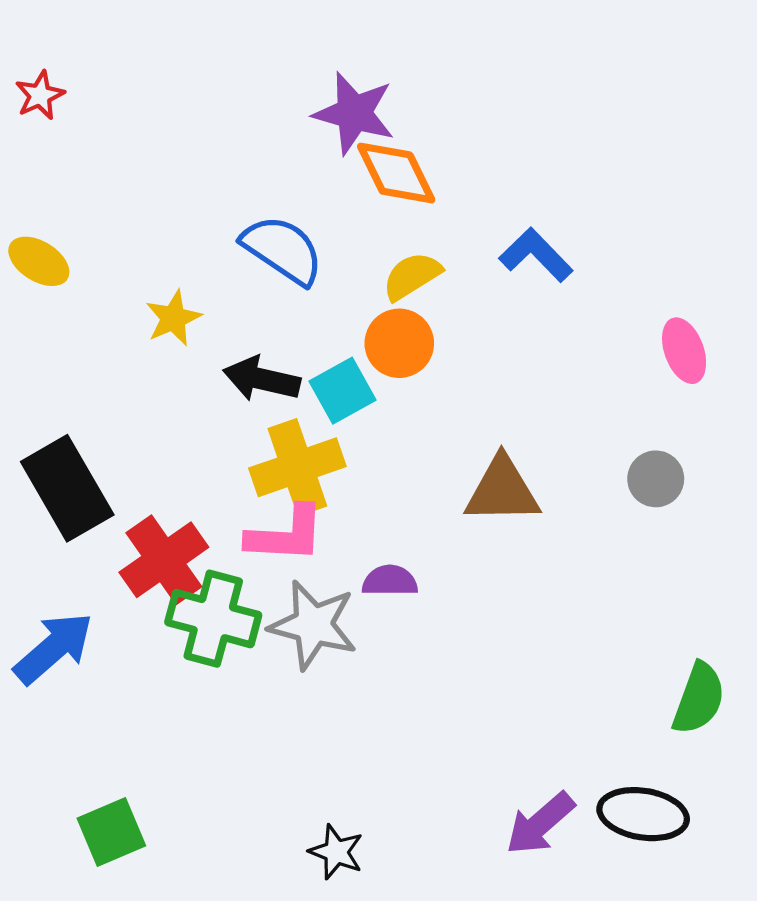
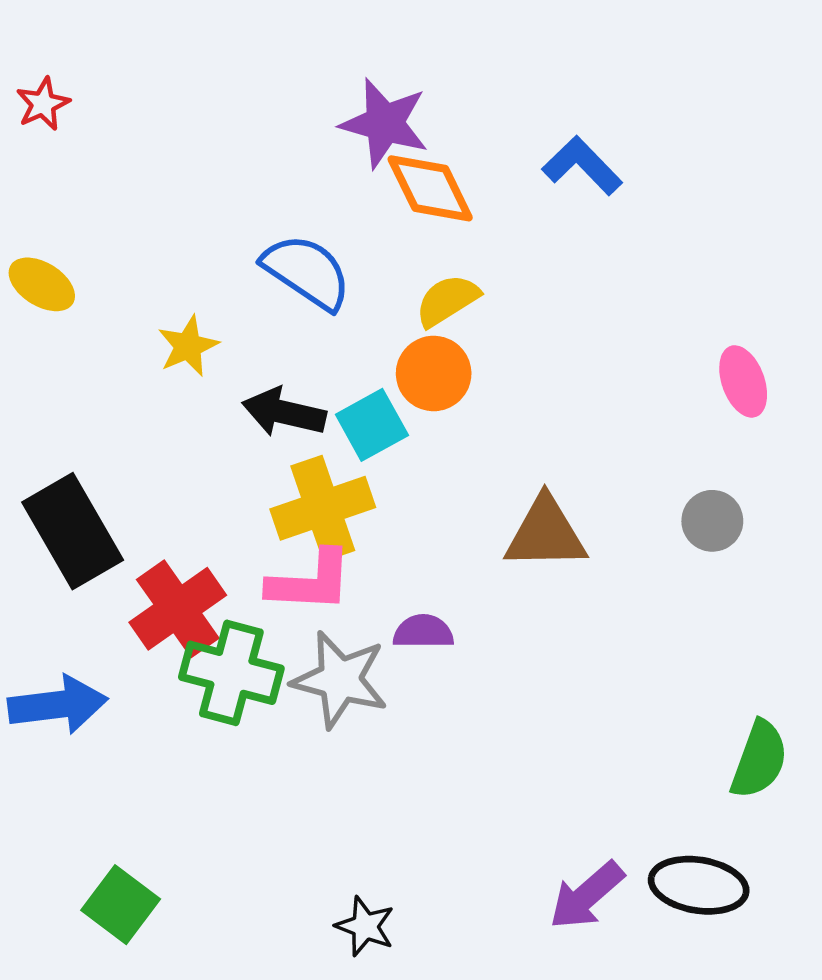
blue L-shape: (536, 255) -> (582, 166), moved
blue arrow: (54, 648) -> (58, 705), turned 34
green square: (111, 832) -> (121, 905), turned -30

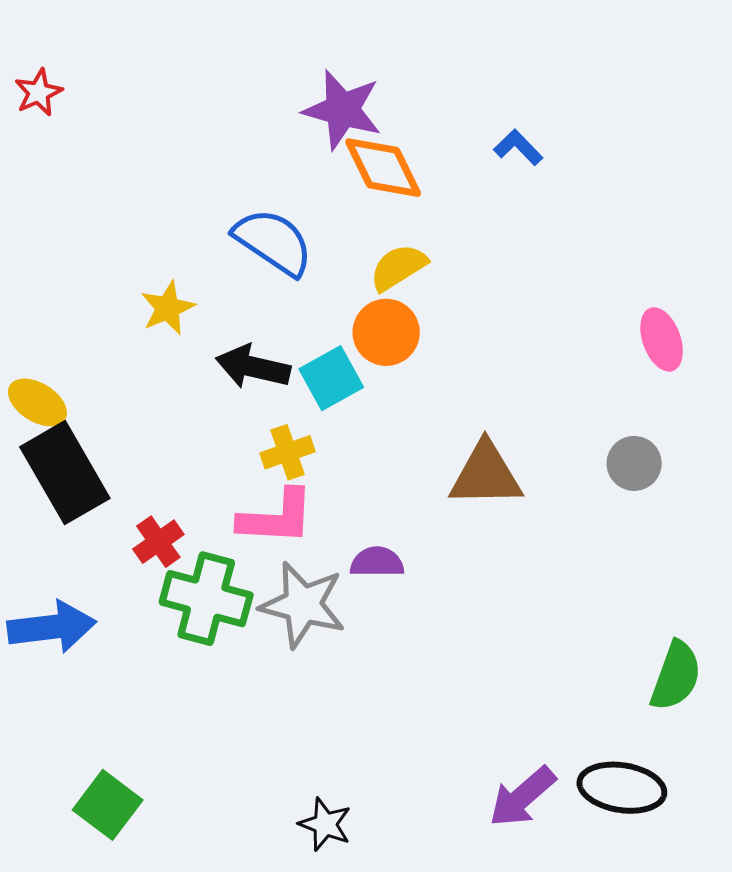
blue L-shape: (582, 166) -> (518, 147), size x0.7
yellow ellipse: (42, 284) -> (37, 402), moved
yellow cross: (323, 508) -> (288, 452), size x0.6
red cross: (178, 609) -> (158, 542), size x0.6

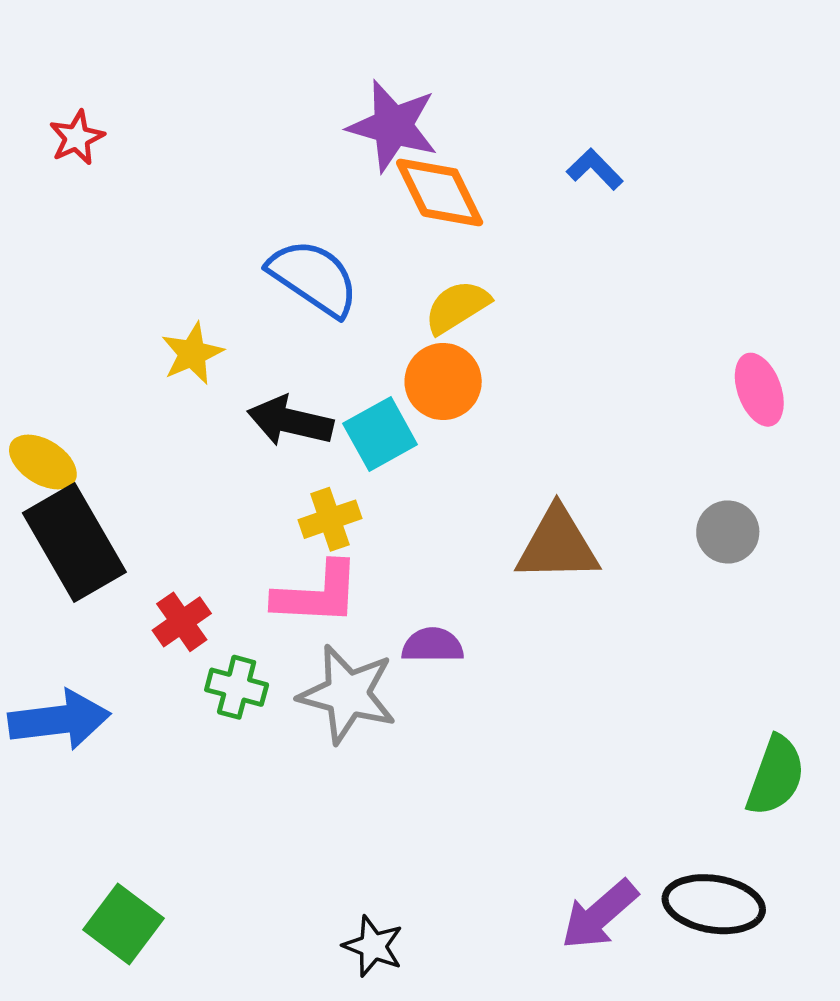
red star: (39, 92) -> (77, 138), moved
green cross: (206, 599) -> (237, 687), size x0.6

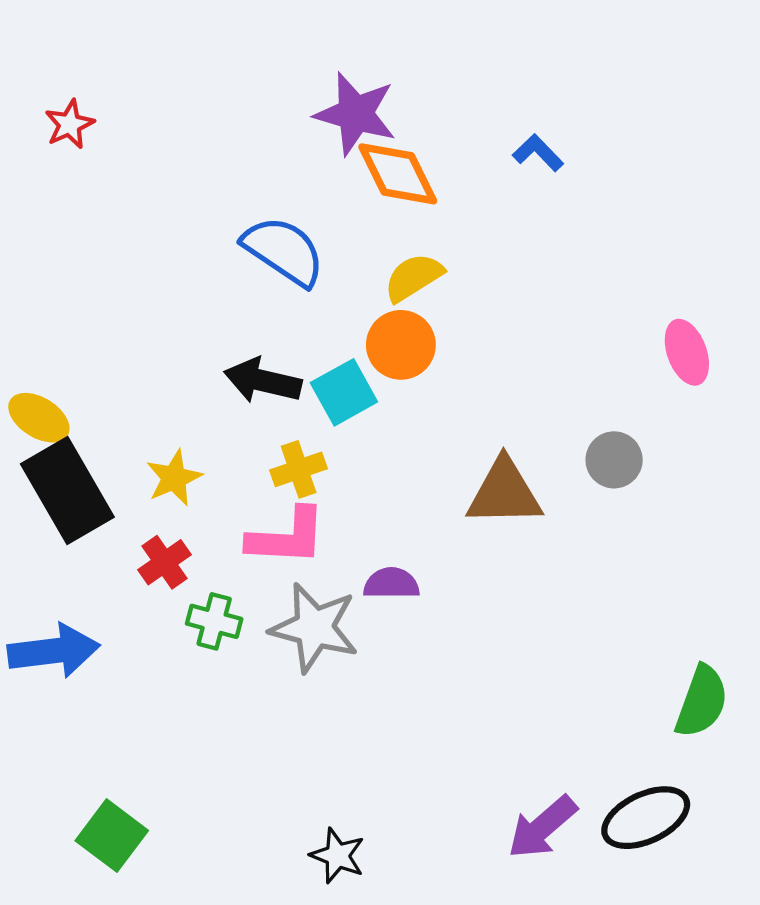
yellow star: (192, 353) -> (174, 478), moved
gray circle: (728, 532) -> (614, 460), moved
black ellipse: (714, 904) -> (646, 818), turned -34

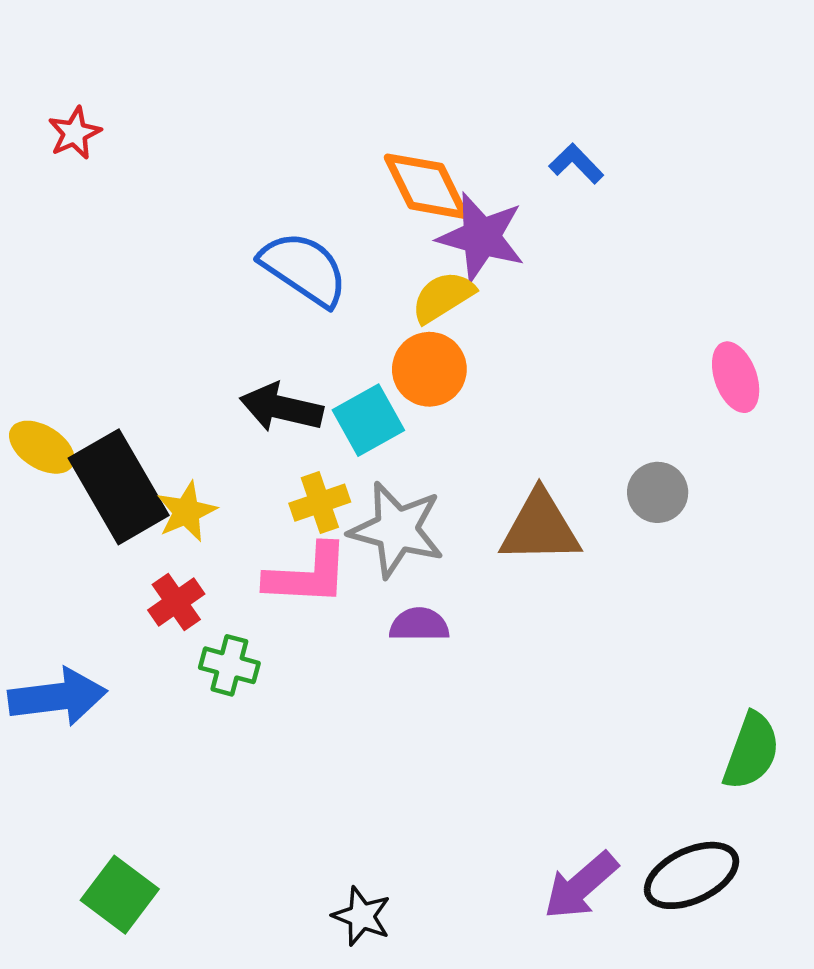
purple star: (356, 114) -> (481, 237), moved
black rectangle: (67, 490) -> (119, 487), moved
gray star: (314, 628) -> (397, 530), moved

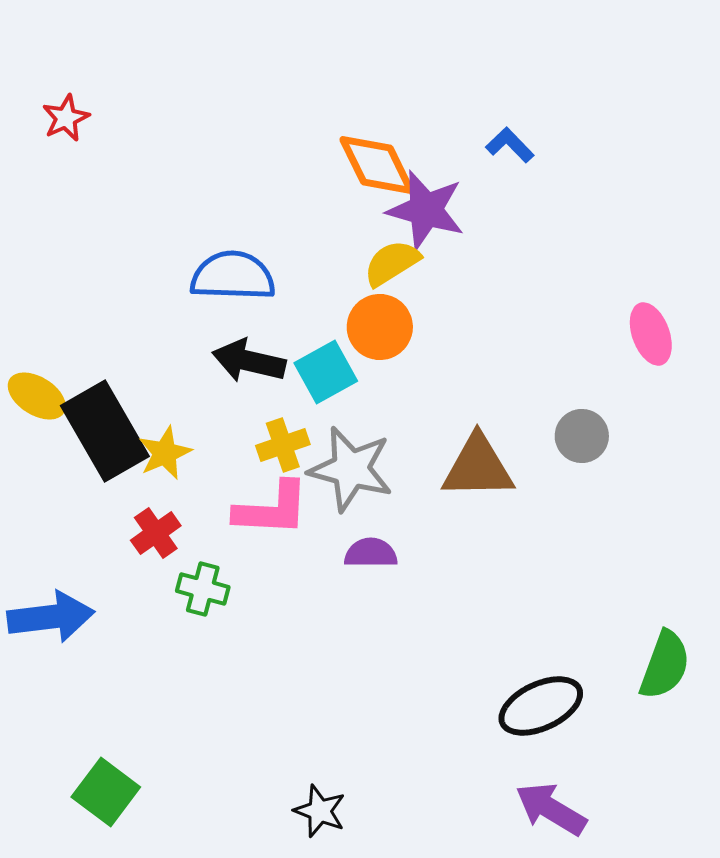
blue semicircle: (304, 269) -> (233, 276), moved, turned -32
black ellipse: (691, 875) -> (541, 706), moved
purple arrow: (581, 886) -> (551, 809), moved, turned 72

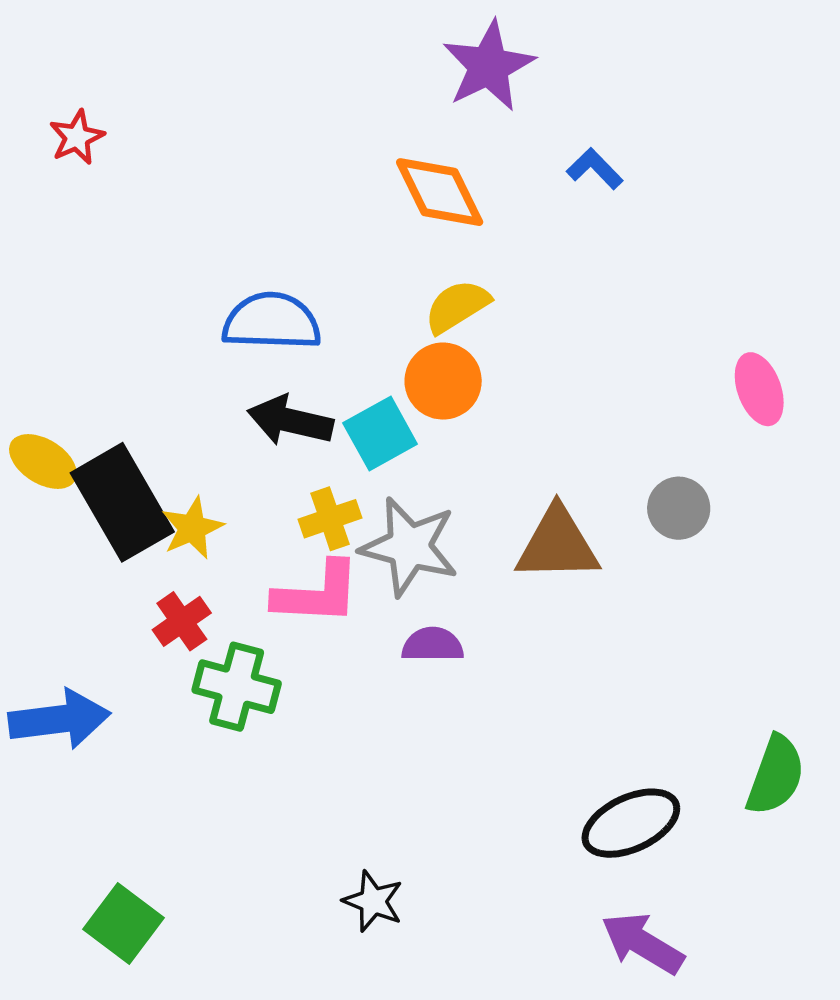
purple star: (426, 210) -> (489, 66), moved, turned 30
green cross: (203, 589) -> (237, 687), size x1.4
black star: (320, 811) -> (373, 901), moved

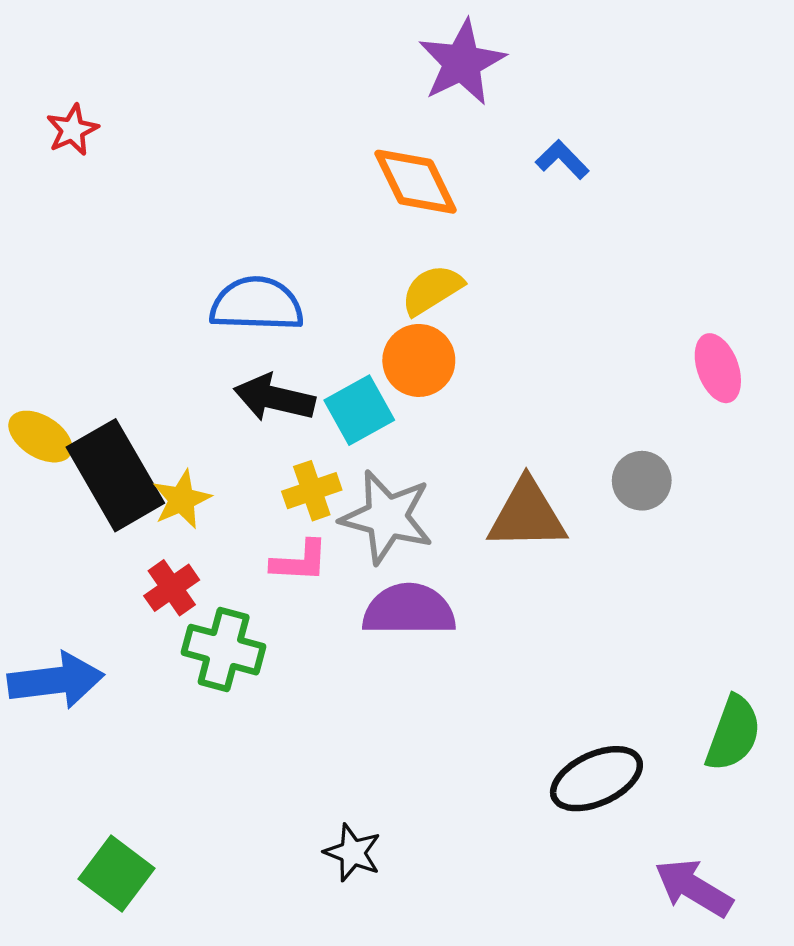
pink L-shape: (317, 593) -> (300, 561), size x0.7
purple semicircle: (433, 645) -> (409, 610), size x1.6
purple arrow: (643, 943) -> (694, 888), moved

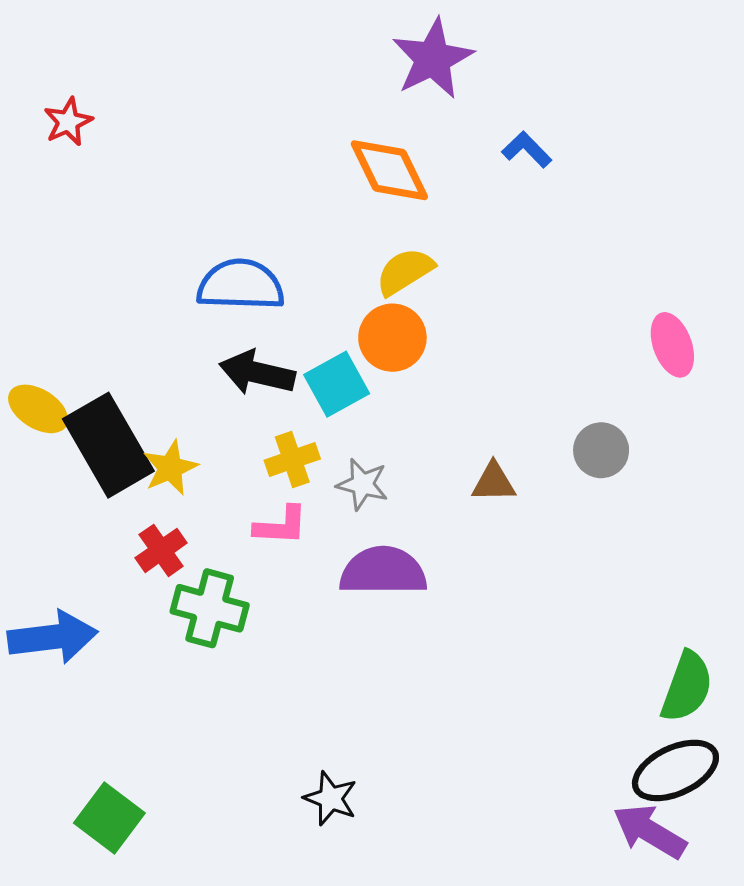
brown triangle: (527, 515) -> (494, 482), size x0.6
gray star: (387, 517) -> (362, 484), size x0.6
black ellipse: (596, 779) -> (675, 770), moved

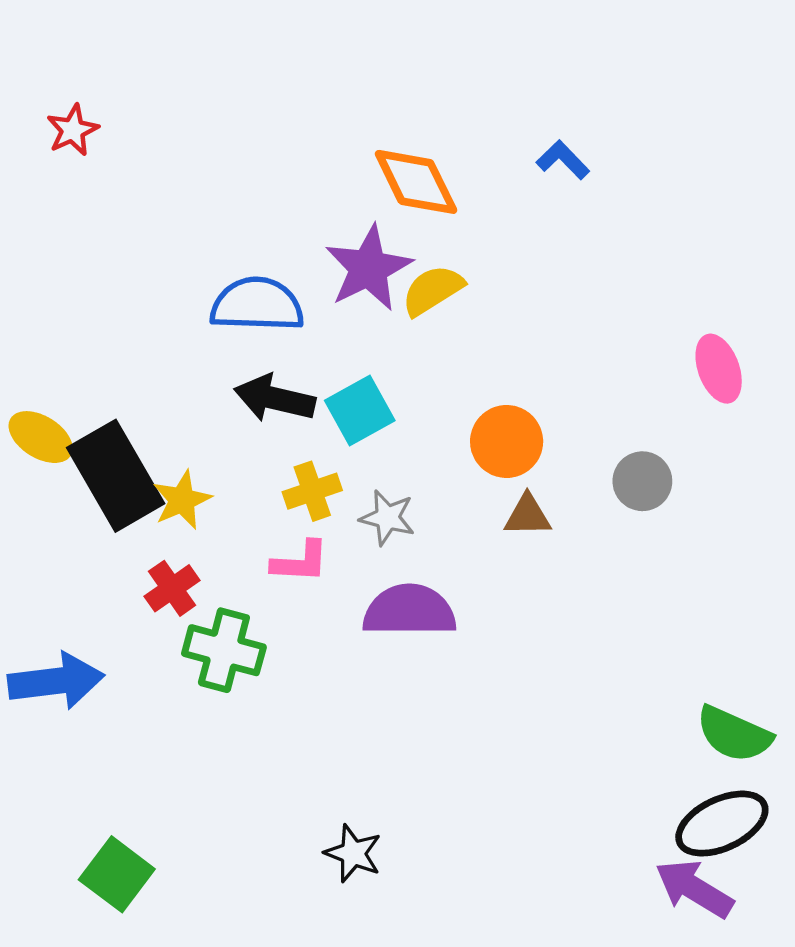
purple star: (433, 59) -> (369, 268), moved
orange circle: (392, 338) -> (507, 441), moved
green semicircle: (687, 687) -> (734, 734), turned 94

